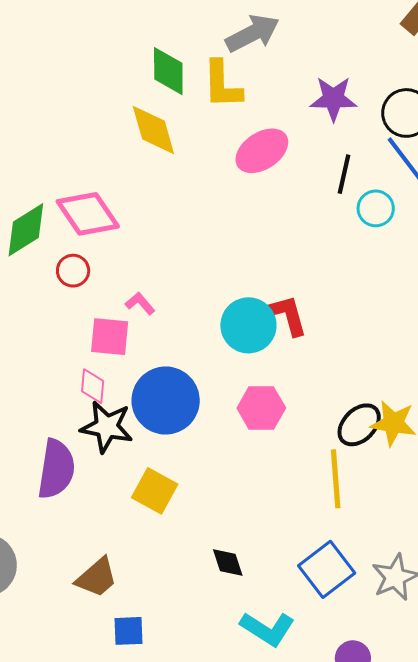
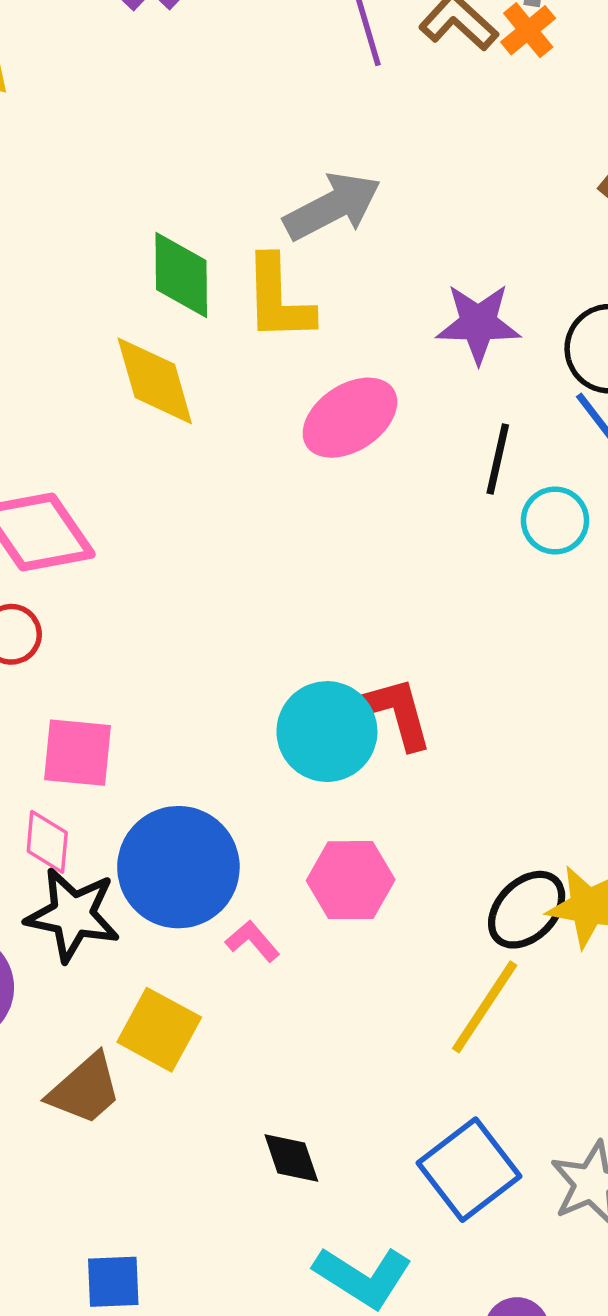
pink L-shape: (140, 303) -> (253, 941), moved
yellow line: (336, 479) -> (485, 1007), turned 38
brown trapezoid: (97, 578) -> (85, 1089), moved

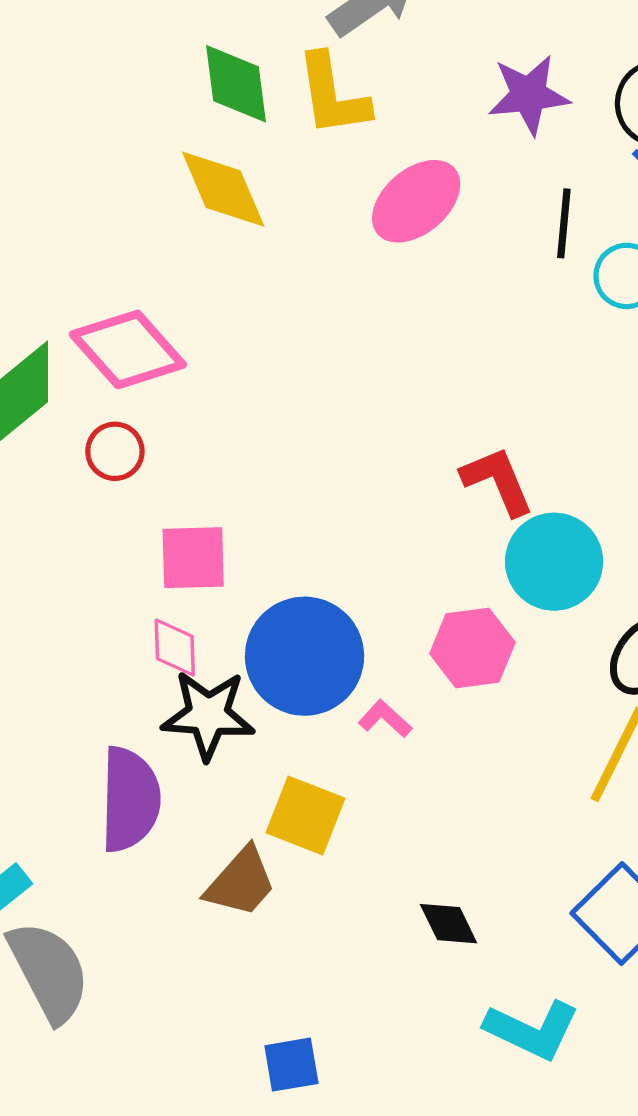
cyan circle: (327, 732) -> (554, 562), moved

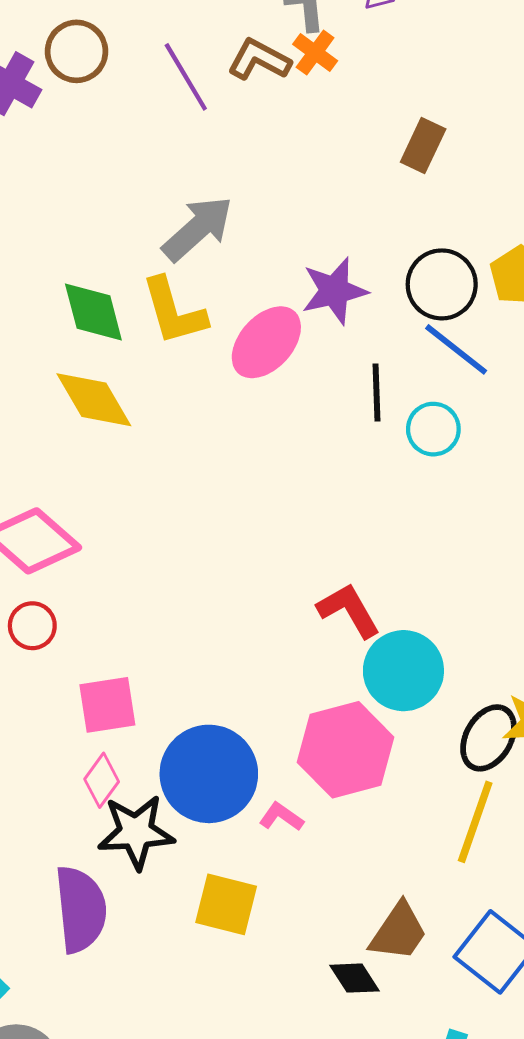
pink ellipse: (416, 201) -> (266, 342), moved
pink diamond: (175, 648) -> (102, 780), turned 45
pink hexagon: (472, 648) -> (346, 750), size x1.4
brown trapezoid: (241, 882) -> (399, 932), moved

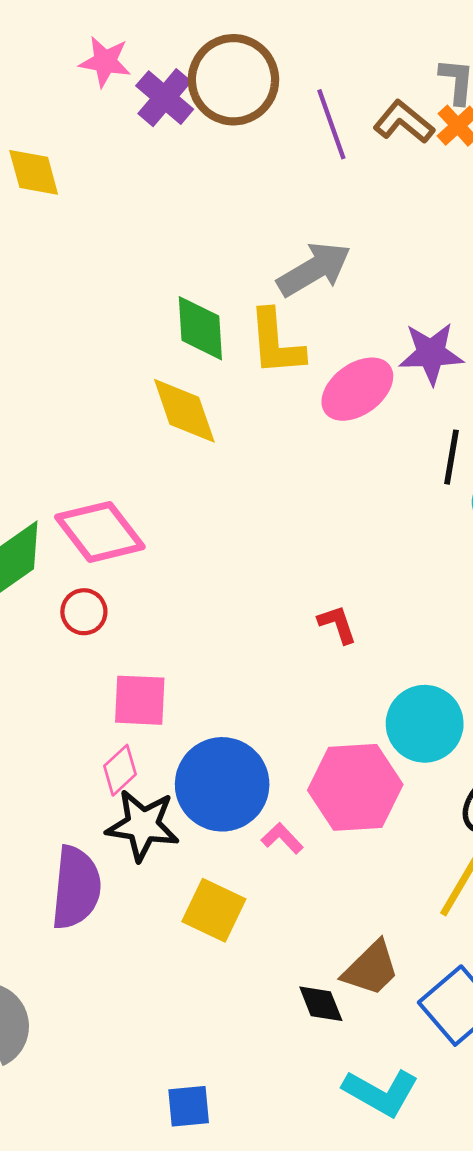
brown circle: (77, 51) -> (233, 80), size x1.5
red L-shape: (349, 610) -> (337, 624), moved, size x0.7

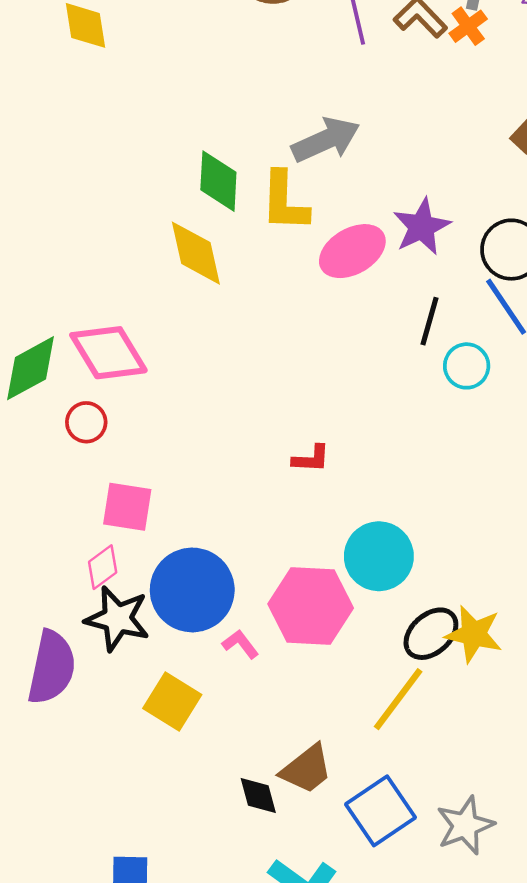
purple star: (431, 353) -> (422, 227), turned -30
red L-shape: (337, 624) -> (311, 459), turned 105

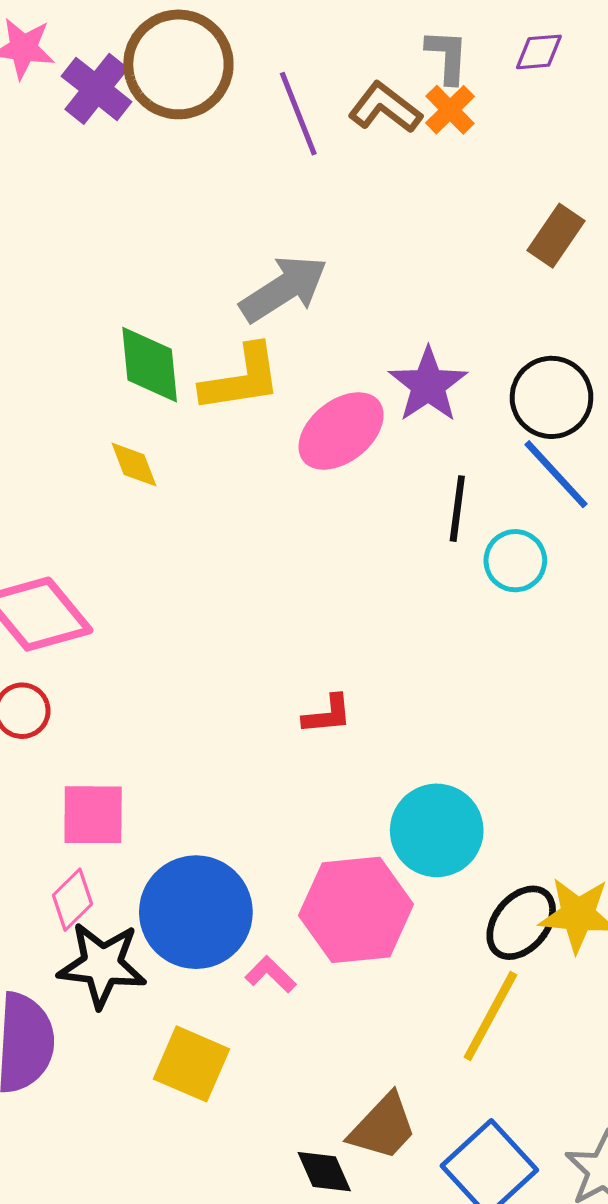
yellow L-shape: (285, 201) -> (241, 379), turned -92
yellow diamond: (196, 253) -> (134, 465), size x0.6

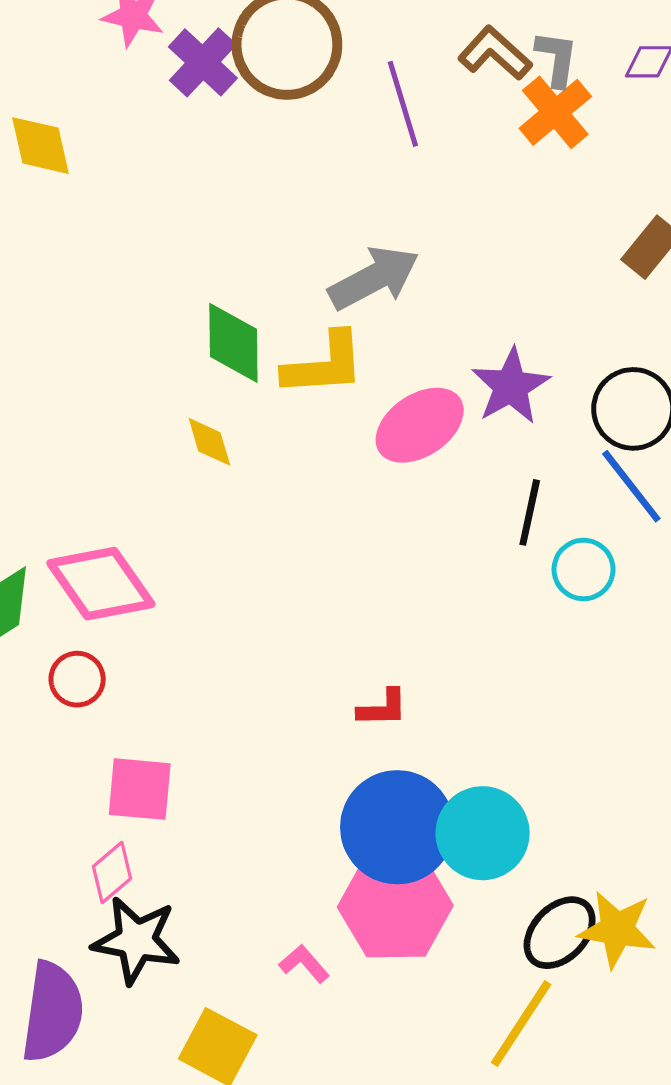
brown L-shape: (385, 108) -> (495, 53), moved
orange cross: (450, 110) -> (555, 112), size x1.4
blue circle: (196, 912) -> (397, 827), moved

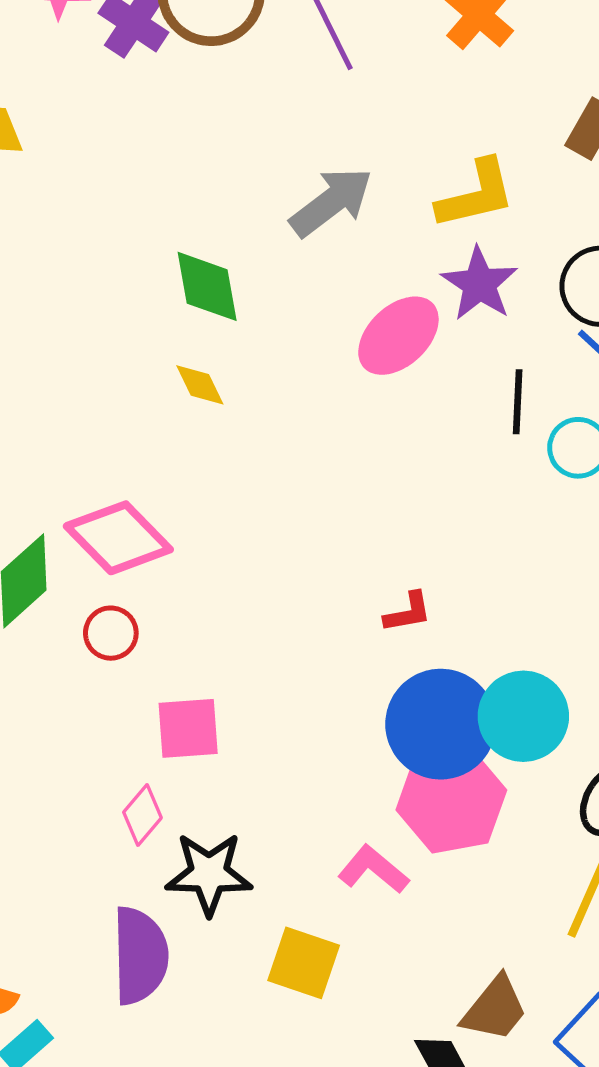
yellow L-shape: (324, 364) -> (476, 194), moved
pink diamond: (112, 873) -> (142, 815), moved
pink L-shape: (304, 964) -> (373, 869), size x1.4

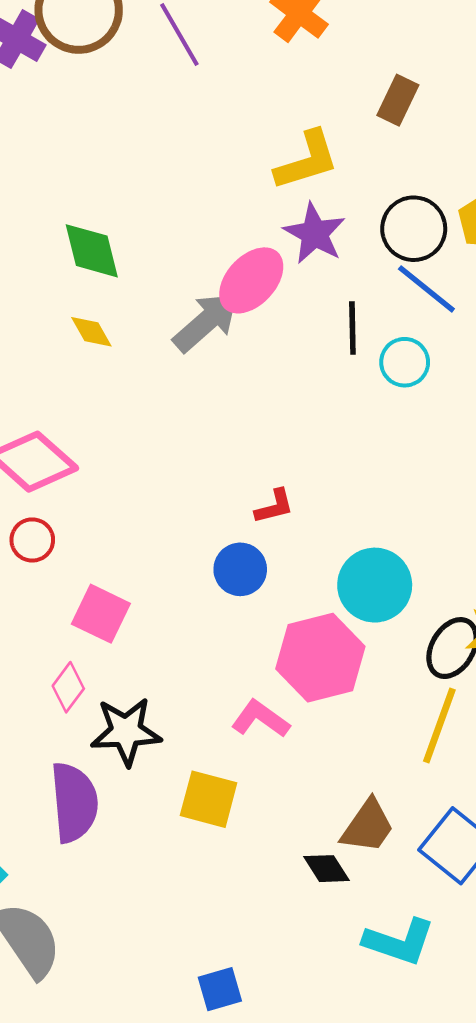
gray arrow: (331, 202) -> (206, 322), moved
blue circle: (441, 724) -> (240, 569), moved, size x0.6
pink square: (188, 728) -> (101, 614), turned 34

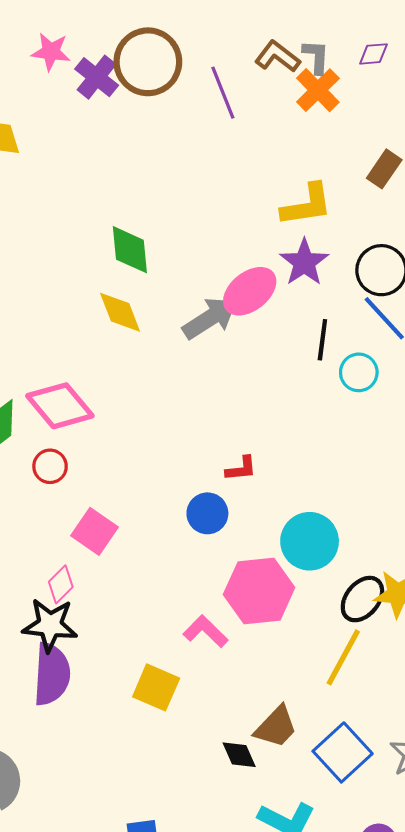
yellow diamond: (91, 332) -> (120, 312), size x1.4
black star: (126, 732) -> (50, 625), moved

